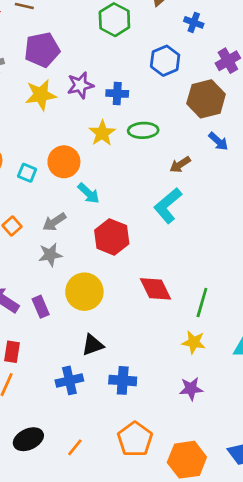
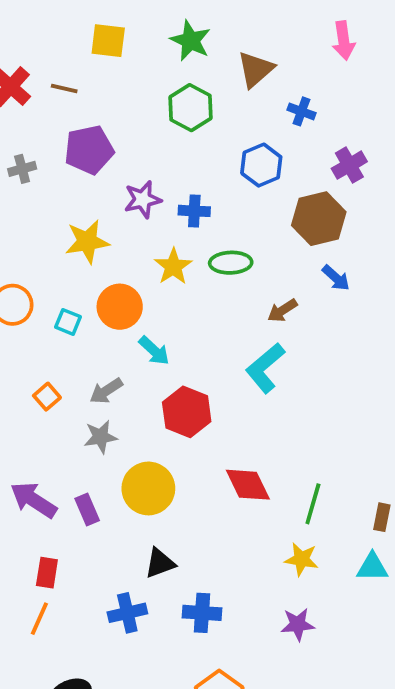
yellow star: (41, 95) -> (87, 242), moved

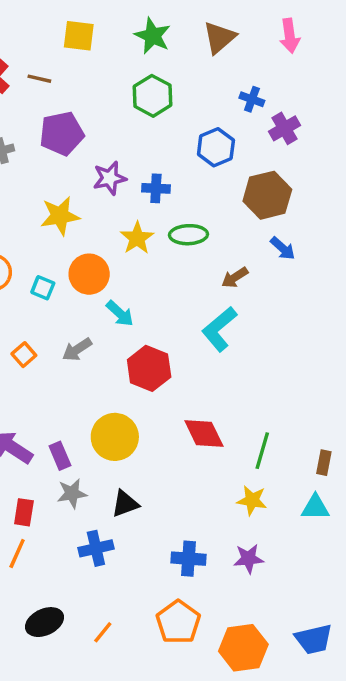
brown triangle: (256, 69) -> (219, 38), moved
purple cross: (349, 165) -> (284, 128), moved
gray star: (101, 437) -> (72, 493), moved
blue cross: (202, 613) -> (188, 559), moved

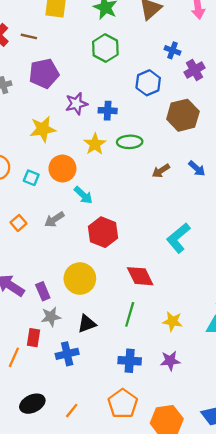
blue arrow: (283, 248) -> (197, 168), moved
cyan L-shape: (219, 329) -> (178, 238), moved
green line: (262, 451) -> (130, 314), moved
red rectangle: (24, 512) -> (34, 338), moved

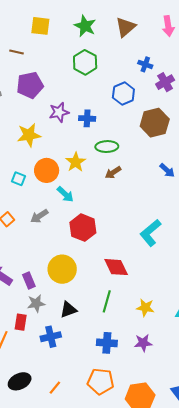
yellow star: (95, 144) -> (76, 162), moved
brown arrow: (161, 171) -> (113, 172), moved
orange pentagon: (123, 404) -> (101, 381), turned -30

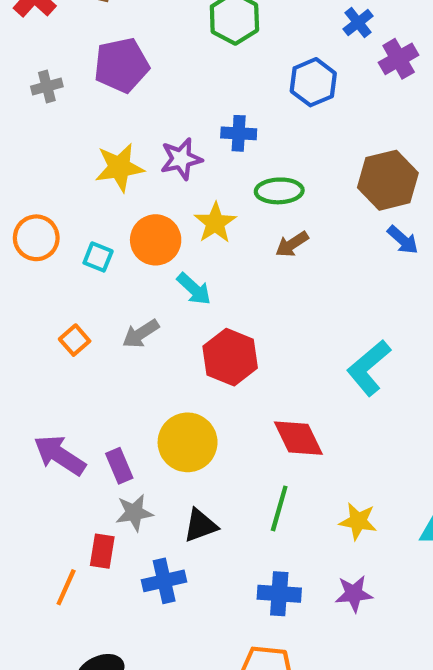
blue cross: (145, 64) -> (358, 23), turned 32
purple star: (59, 112) -> (181, 159), moved
brown hexagon: (155, 123) -> (388, 180), moved

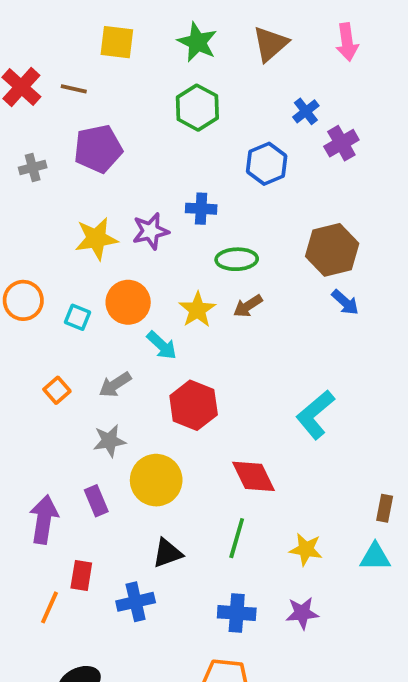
yellow star: (215, 223) -> (197, 310), moved
purple arrow: (60, 455) -> (44, 519), moved, turned 66
gray star: (134, 513) -> (109, 441), moved

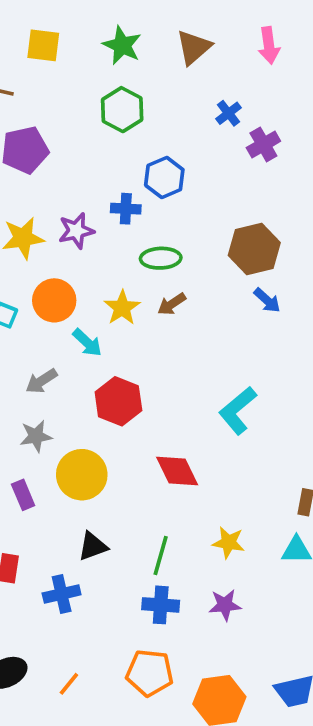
blue hexagon: (267, 164) -> (164, 177), moved
green line: (237, 538) -> (161, 555), moved

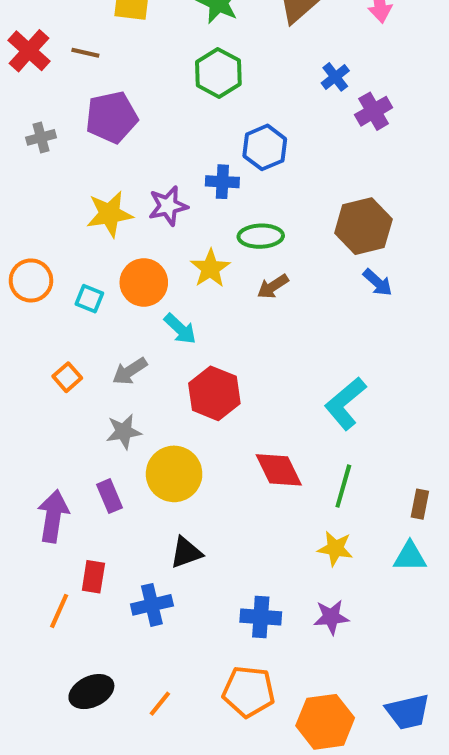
yellow star: (122, 308) -> (210, 268), moved
green line: (161, 555) -> (343, 486), moved

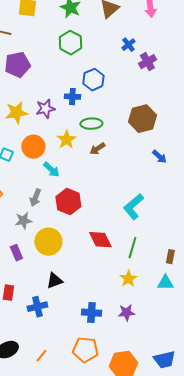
blue arrow: (378, 282) -> (159, 157), moved
gray arrow: (130, 371) -> (35, 198), moved, turned -36
yellow star: (335, 548) -> (128, 279), turned 30

